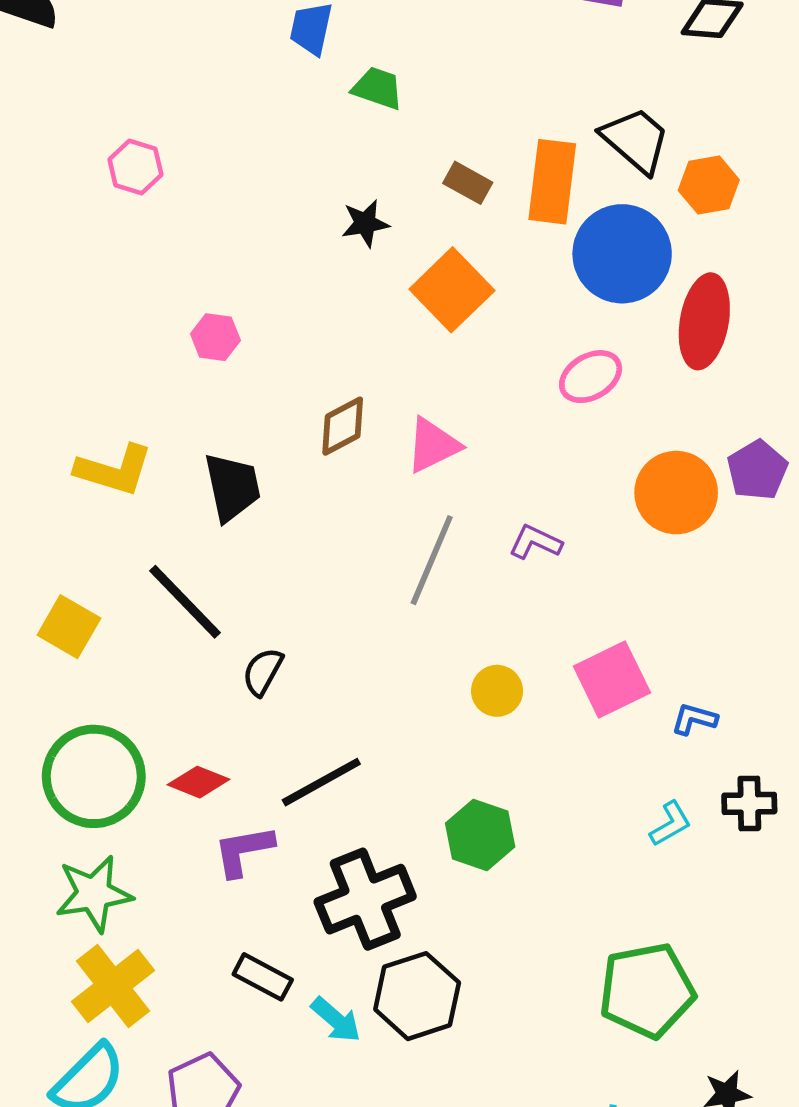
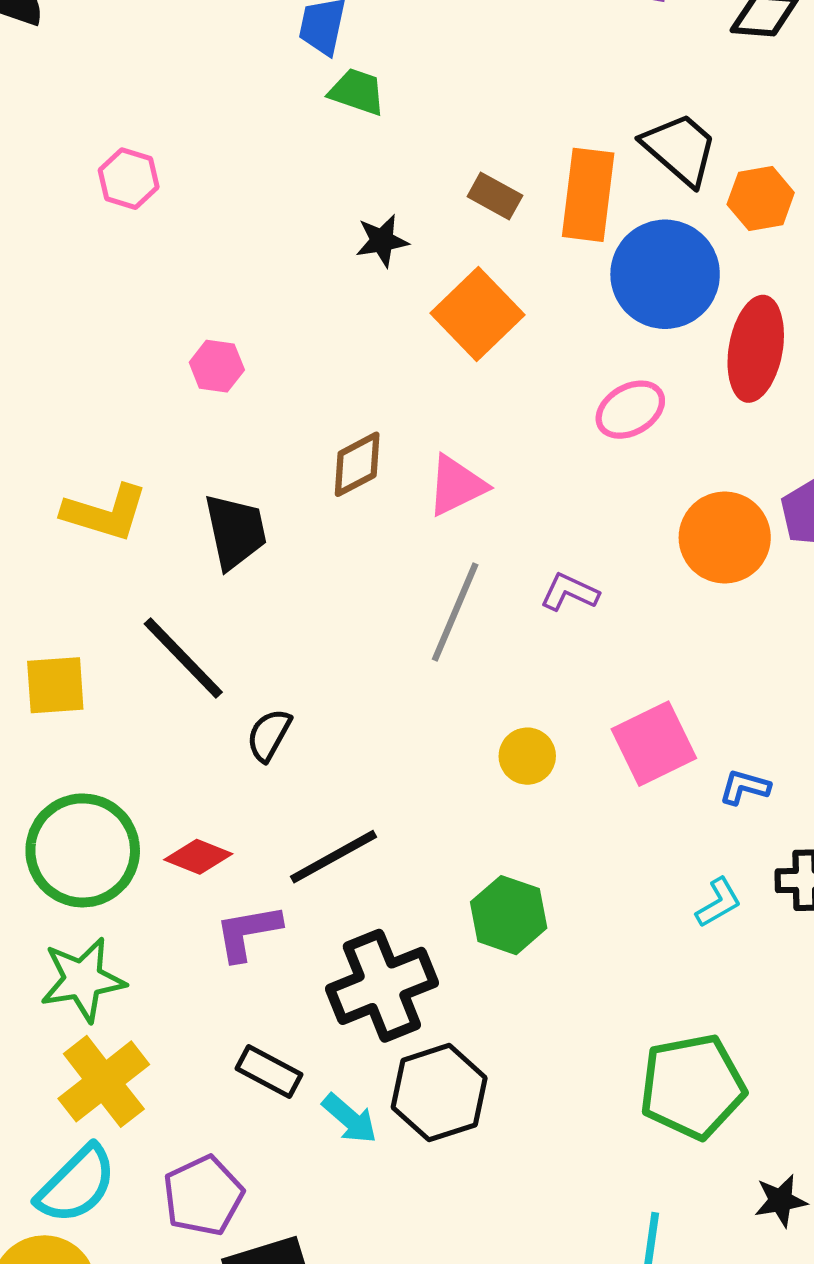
green trapezoid: (378, 88) -> (357, 92), moved
yellow square: (69, 627) -> (55, 685), turned -34

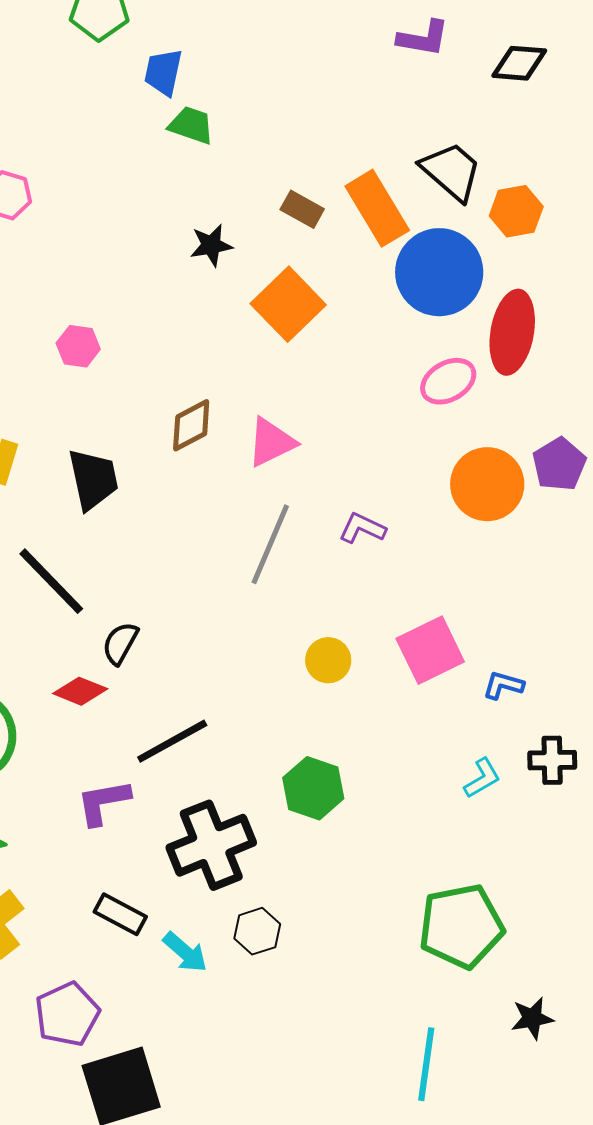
orange rectangle: (588, 195) -> (377, 208), turned -38
pink ellipse: (630, 410) -> (448, 381), moved
red diamond: (198, 857) -> (80, 691), moved
black hexagon: (439, 1093) -> (257, 931), size x0.6

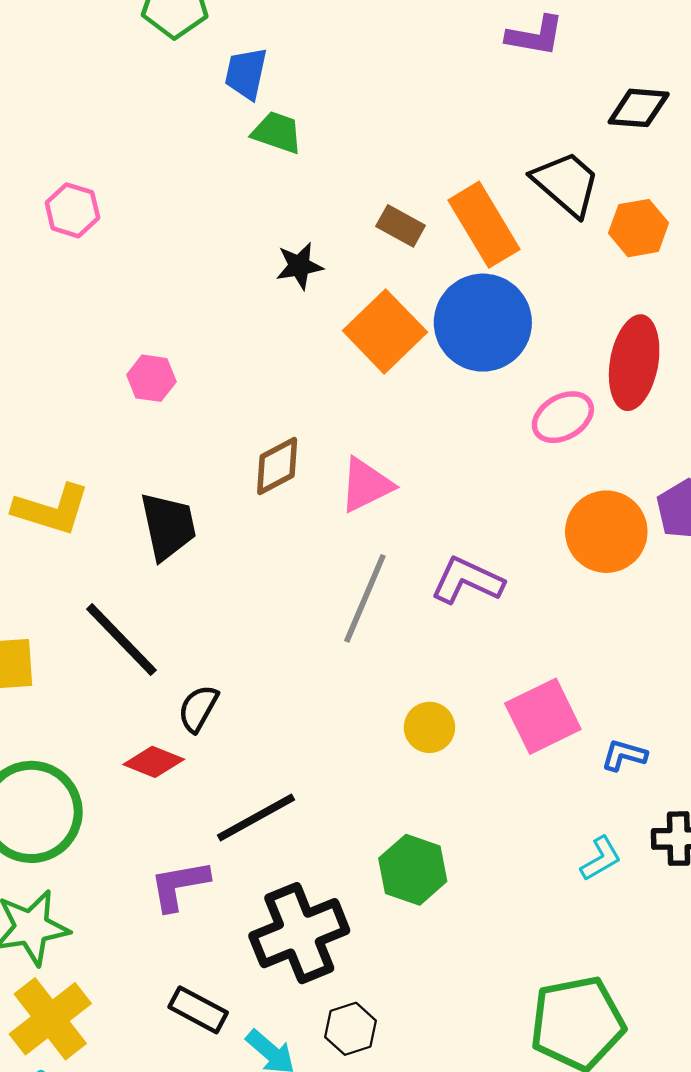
black diamond: (519, 63) -> (639, 108), moved
blue circle: (439, 272) -> (483, 323), moved
purple L-shape: (362, 528) -> (467, 581), size x1.4

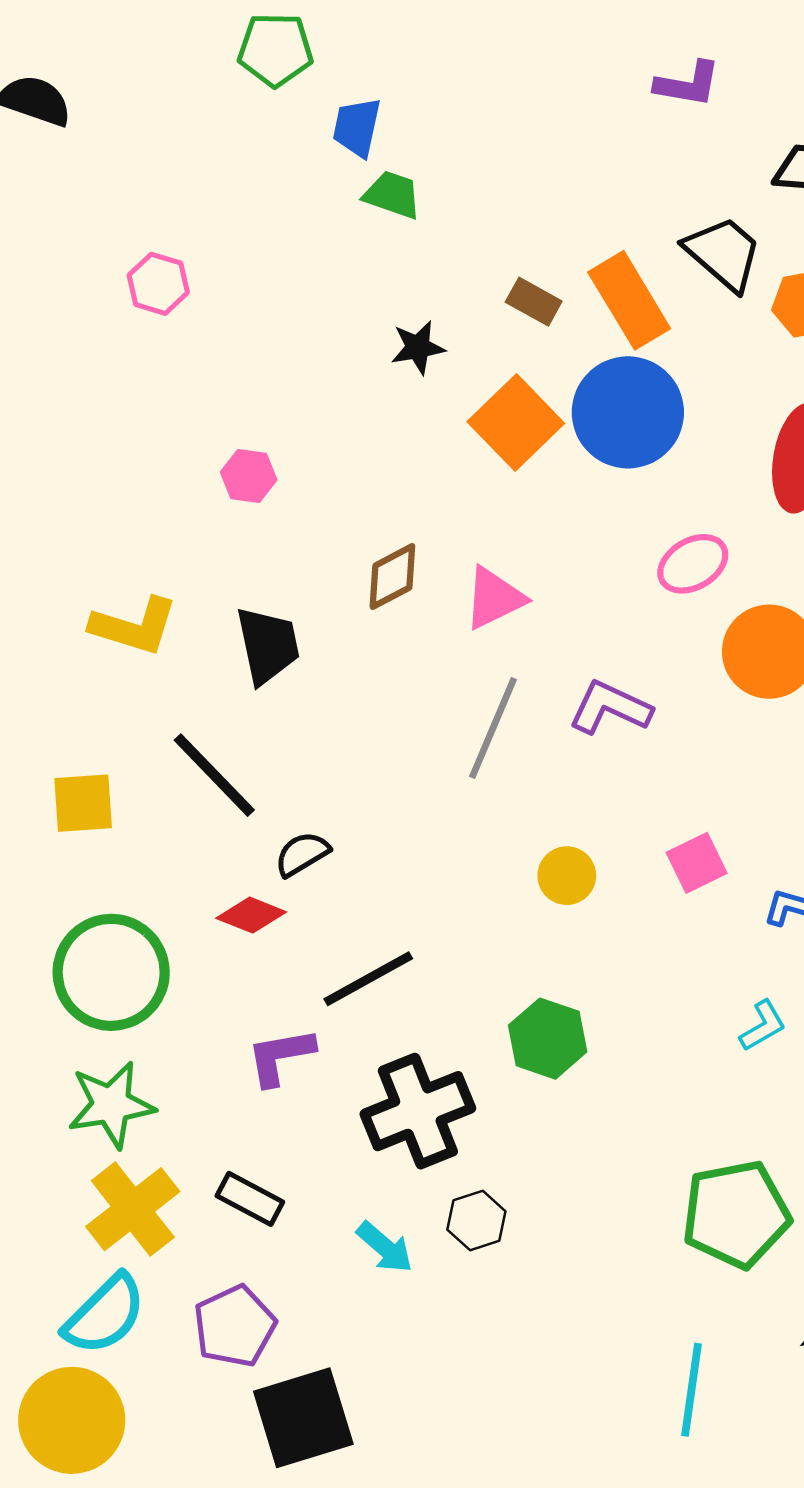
pink ellipse: (563, 417) -> (693, 564), moved
black semicircle: (198, 708) -> (302, 854), turned 30
pink square: (543, 716) -> (697, 863), size x0.7
black rectangle: (198, 1010) -> (250, 1199), moved

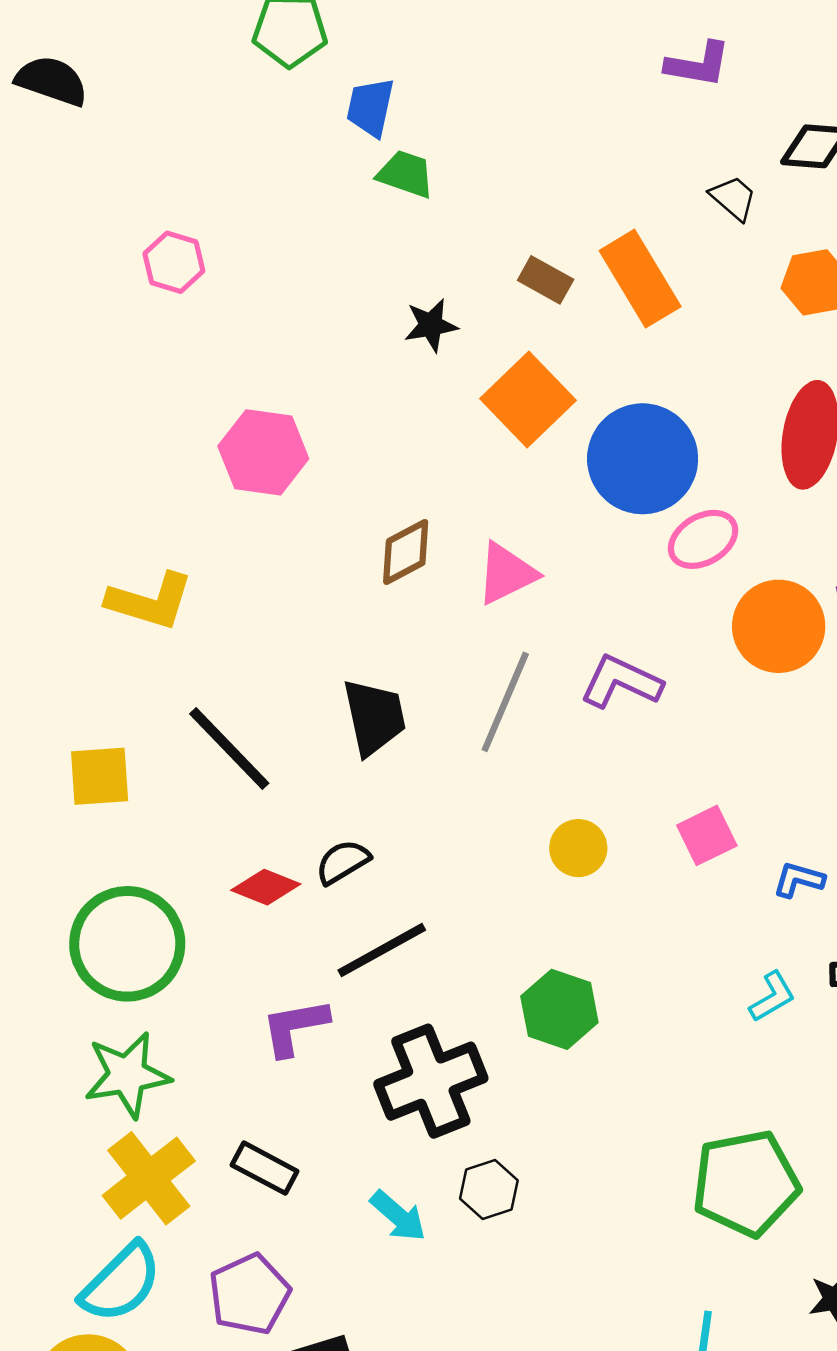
black trapezoid: (723, 253) -> (733, 198), moved, size x0.6
blue circle: (628, 412) -> (643, 459), moved
pink hexagon: (249, 476) -> (263, 452), size x1.6
black trapezoid: (268, 645) -> (374, 717), moved
black semicircle: (302, 854) -> (343, 862), moved

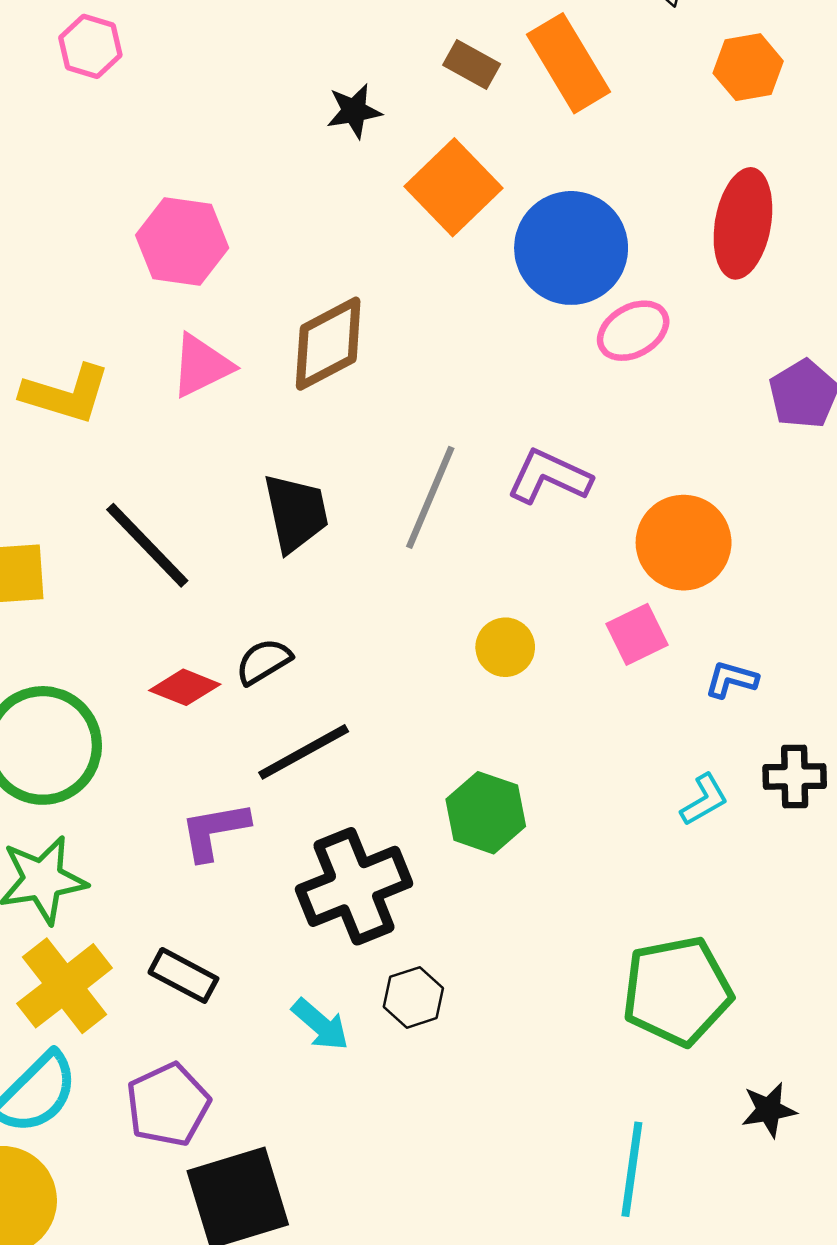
brown diamond: (406, 552) -> (328, 344), size x1.4
pink triangle: (506, 573) -> (202, 366), moved
orange circle: (779, 626) -> (684, 543), moved

